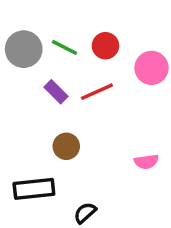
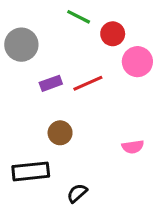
red circle: (105, 46) -> (113, 34), moved
green line: (65, 47) -> (79, 17), moved
purple rectangle: (56, 92) -> (51, 83), turned -65

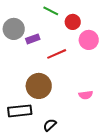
purple rectangle: (51, 83) -> (33, 39), moved
brown circle: (60, 133) -> (39, 86), size x1.6

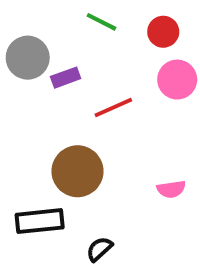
red circle: (73, 22) -> (163, 32), moved

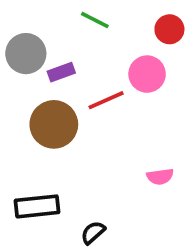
red circle: (163, 32) -> (169, 29), moved
pink circle: (177, 80) -> (147, 74), moved
brown circle: (78, 171) -> (54, 124), moved

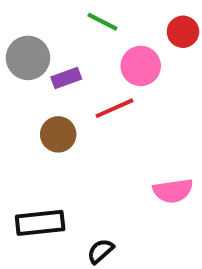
pink circle: (147, 74) -> (141, 66), moved
brown circle: (54, 124) -> (58, 134), size x0.7
pink semicircle: (160, 177) -> (173, 191), size x1.4

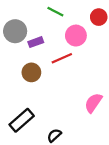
pink semicircle: (173, 191) -> (93, 103), turned 132
black rectangle: (40, 223) -> (22, 120), turned -35

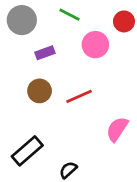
gray circle: (15, 31) -> (22, 20), moved
red line: (62, 58) -> (79, 96), moved

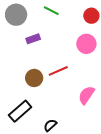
pink circle: (95, 45) -> (86, 44), moved
brown circle: (40, 91) -> (34, 78), moved

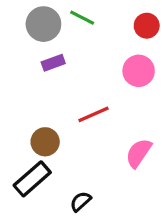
gray circle: (16, 15) -> (43, 24), moved
brown circle: (34, 78) -> (45, 142), moved

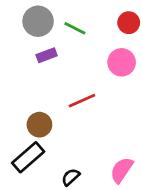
green line: (82, 18) -> (75, 28), moved
pink semicircle: (139, 153) -> (122, 170), moved

